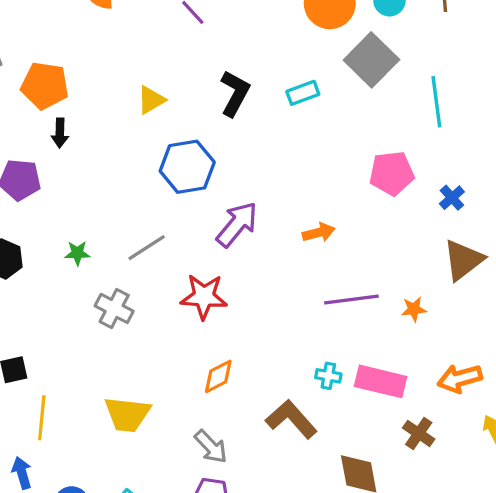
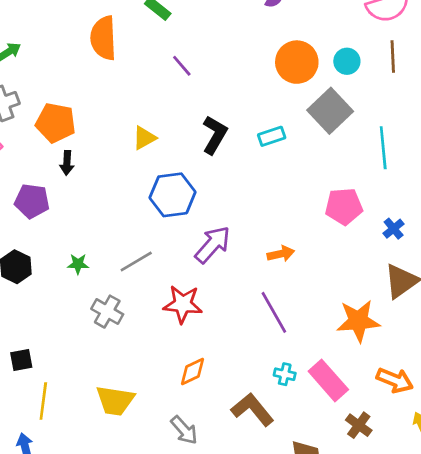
purple line: (351, 300) -> (274, 312), moved, turned 66
orange star: (414, 309) -> (358, 321), size x2.0
orange arrow: (460, 378) -> (395, 380), turned -144
pink rectangle: (381, 381) -> (328, 380), turned 33

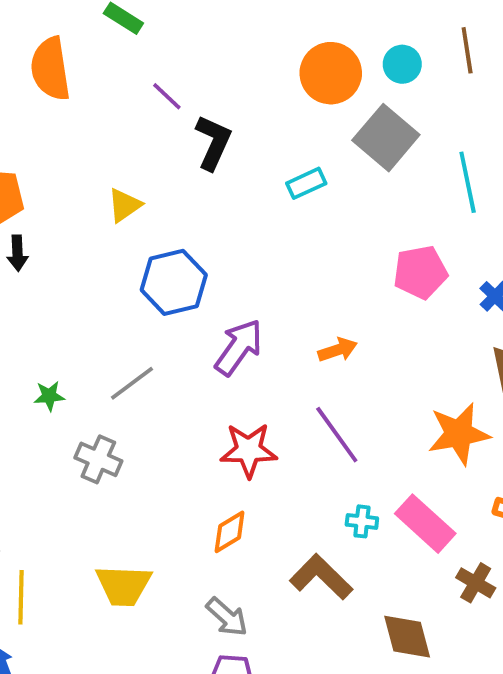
black L-shape: (215, 135) -> (213, 142), moved
red star: (183, 304) -> (249, 450), moved

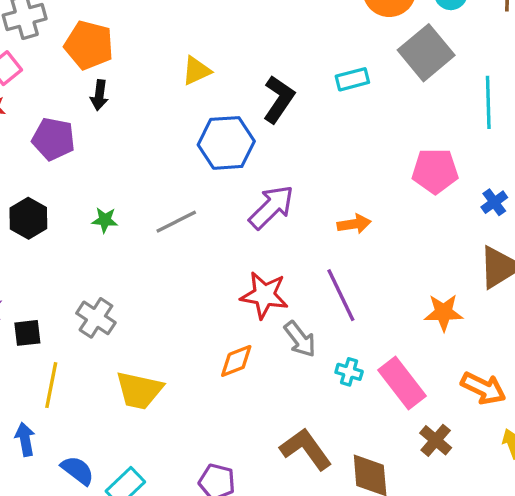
black L-shape: (213, 142) -> (279, 99), moved
orange star: (459, 434) -> (444, 312), size x0.7
gray cross: (98, 459) -> (96, 318), moved
brown L-shape: (321, 577) -> (306, 449), moved
gray arrow: (227, 617) -> (300, 339), moved

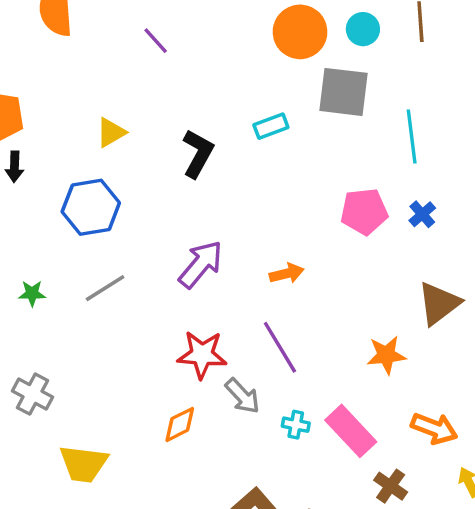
gray square: (426, 53) -> (344, 92), turned -38
blue hexagon: (226, 143) -> (91, 207), moved
blue cross: (494, 202) -> (422, 214), moved

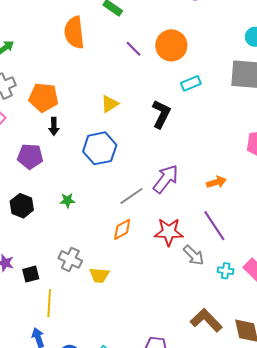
orange circle: (300, 32) -> (171, 45), moved
cyan rectangle: (271, 126) -> (191, 83), moved
gray line: (105, 288) -> (131, 196), moved
orange diamond: (180, 424) -> (122, 229), moved
yellow trapezoid: (84, 464) -> (99, 275), moved, size x0.7

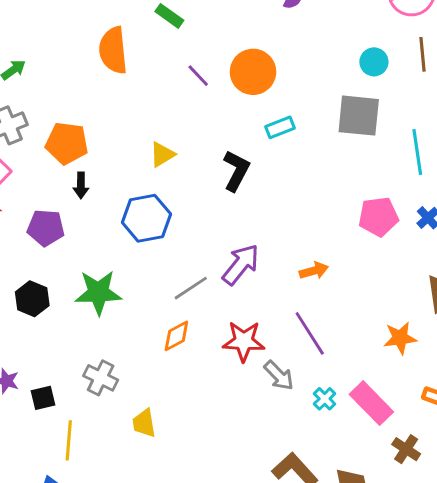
green star: (67, 200) -> (98, 292), size x2.0
cyan cross: (226, 271) -> (325, 399), turned 35
yellow trapezoid: (99, 275) -> (144, 423), moved, turned 75

